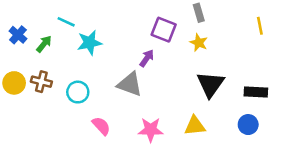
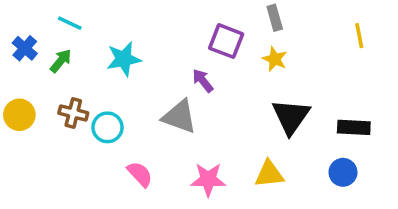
cyan line: (66, 22) -> (70, 23), moved
purple arrow: (147, 58) -> (203, 81), turned -72
brown cross: (41, 82) -> (73, 113), moved

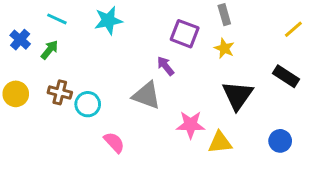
yellow line: (359, 36) -> (293, 29), turned 60
cyan star: (124, 59) -> (108, 20), moved
black rectangle: (354, 127) -> (286, 76), moved, turned 30
pink star: (208, 180) -> (191, 125), moved

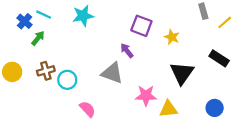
gray rectangle: (224, 15) -> (203, 11), moved
blue cross: (20, 40) -> (25, 21), moved
brown cross: (60, 92) -> (46, 71), turned -30

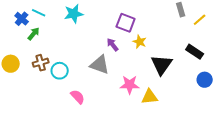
yellow star: (172, 37) -> (140, 42), moved
blue circle: (215, 108) -> (205, 80), moved

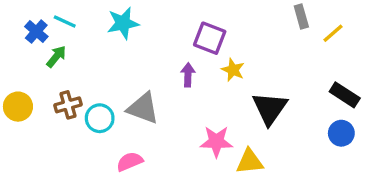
purple arrow: (113, 45) -> (188, 75), turned 40
black rectangle: (195, 52) -> (345, 95), moved
gray triangle: (100, 65) -> (143, 108), moved
pink semicircle: (78, 97) -> (130, 162), turned -70

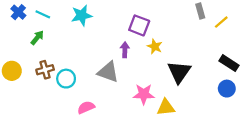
blue cross: (36, 32) -> (18, 12), moved
gray triangle: (143, 108) -> (108, 72), moved

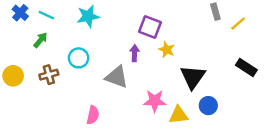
cyan circle: (66, 79) -> (79, 58), moved
blue circle: (227, 89) -> (208, 106), moved
pink semicircle: (86, 107) -> (93, 115), turned 126

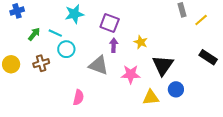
blue cross: (20, 13) -> (17, 11), turned 32
cyan line: (46, 15) -> (55, 33), moved
purple square: (150, 27) -> (110, 23), moved
pink star: (155, 101) -> (131, 74), moved

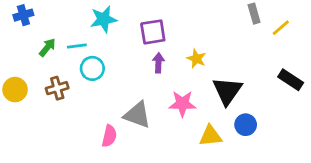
purple square: (110, 23) -> (153, 32), turned -30
cyan line: (55, 33) -> (77, 46), turned -32
gray triangle: (99, 65) -> (137, 115), moved

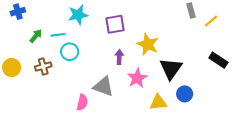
yellow star: (196, 59) -> (148, 44), size x1.5
purple arrow: (158, 63) -> (119, 57), moved
pink star: (182, 104) -> (137, 78), turned -30

